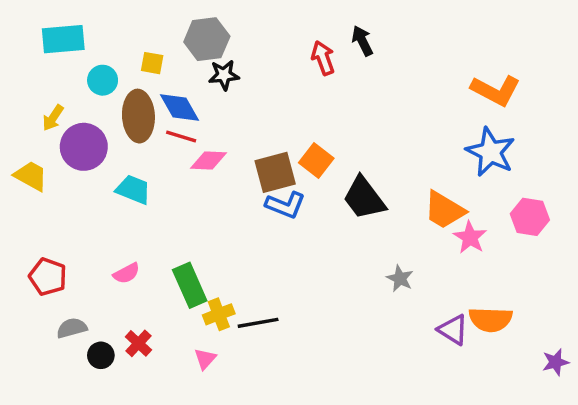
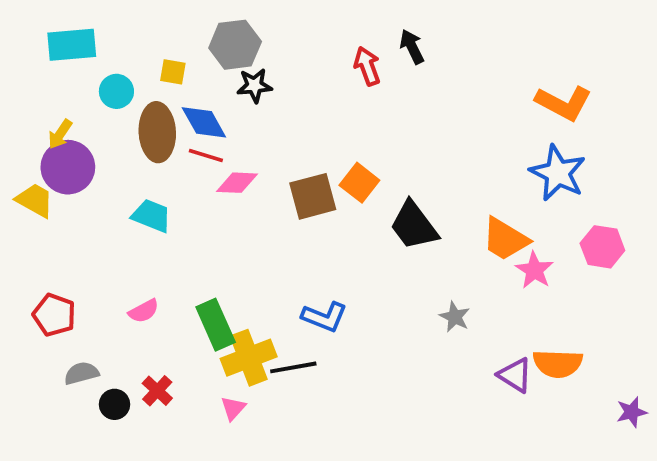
purple circle: (84, 147) -> (68, 167), moved
blue L-shape: (285, 205) -> (324, 317), moved
yellow cross: (219, 314) -> (249, 358), size x1.5

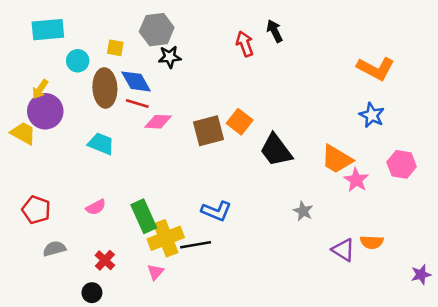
blue star: (558, 173) -> (372, 115), size x0.7
orange semicircle: (558, 364) -> (372, 242), size x0.7
black circle: (115, 404) -> (92, 293), moved

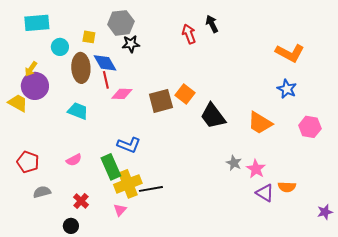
red line: (137, 104) -> (106, 80), turned 60
pink star: (356, 180) -> (256, 169), moved
blue L-shape: (216, 211) -> (129, 145), moved

